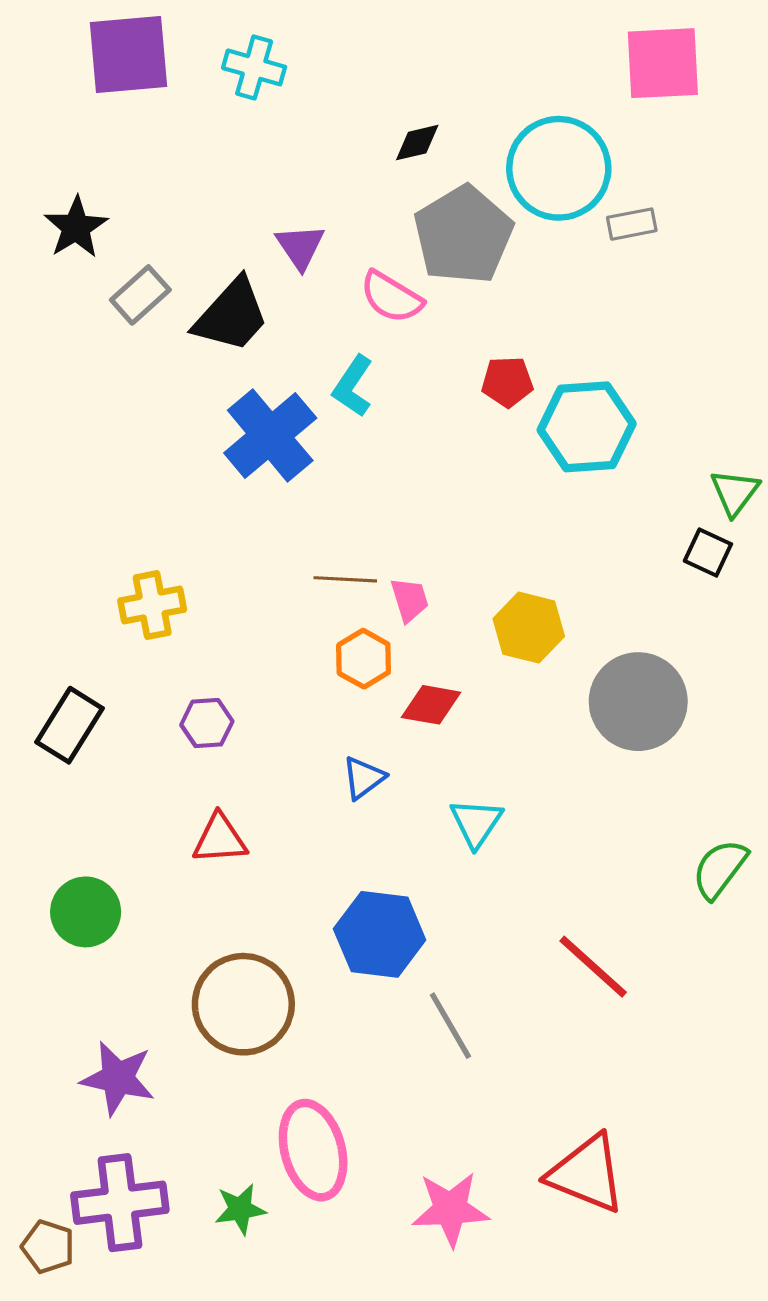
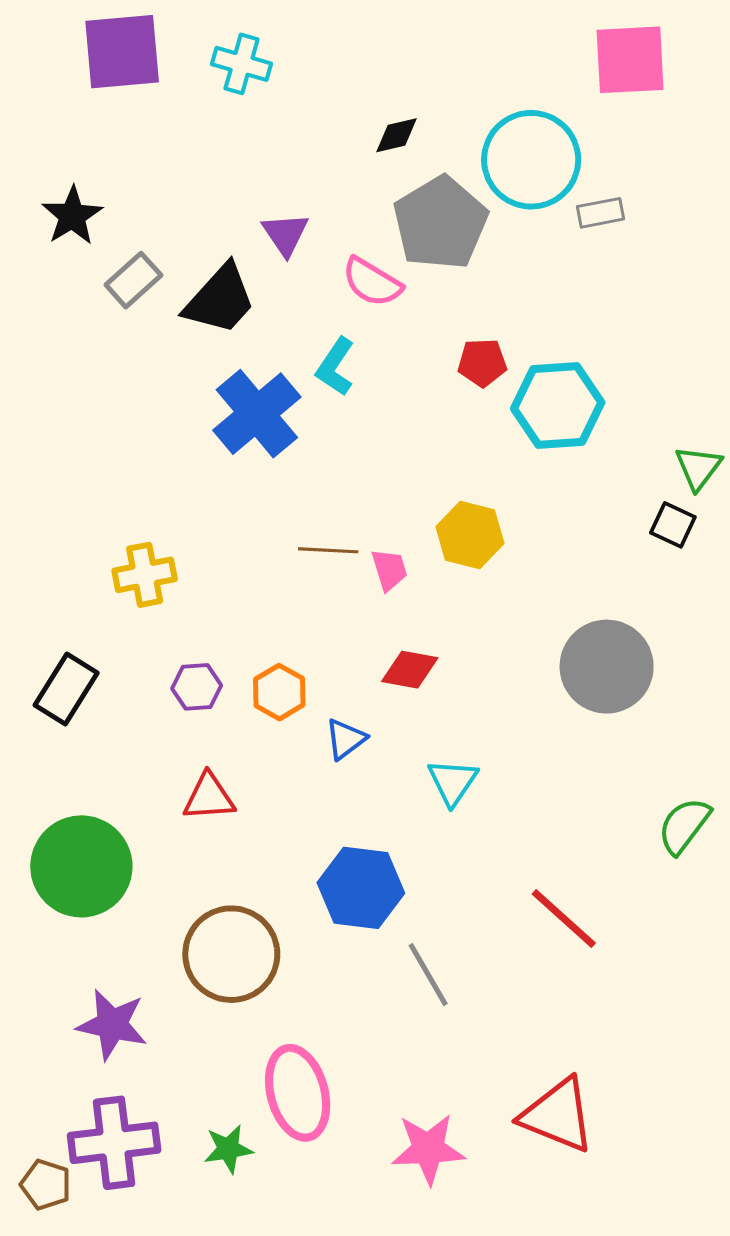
yellow hexagon: (529, 628) -> (470, 535), moved
orange hexagon: (364, 659) -> (279, 692), moved
green circle: (86, 912) -> (81, 866), size x1.5

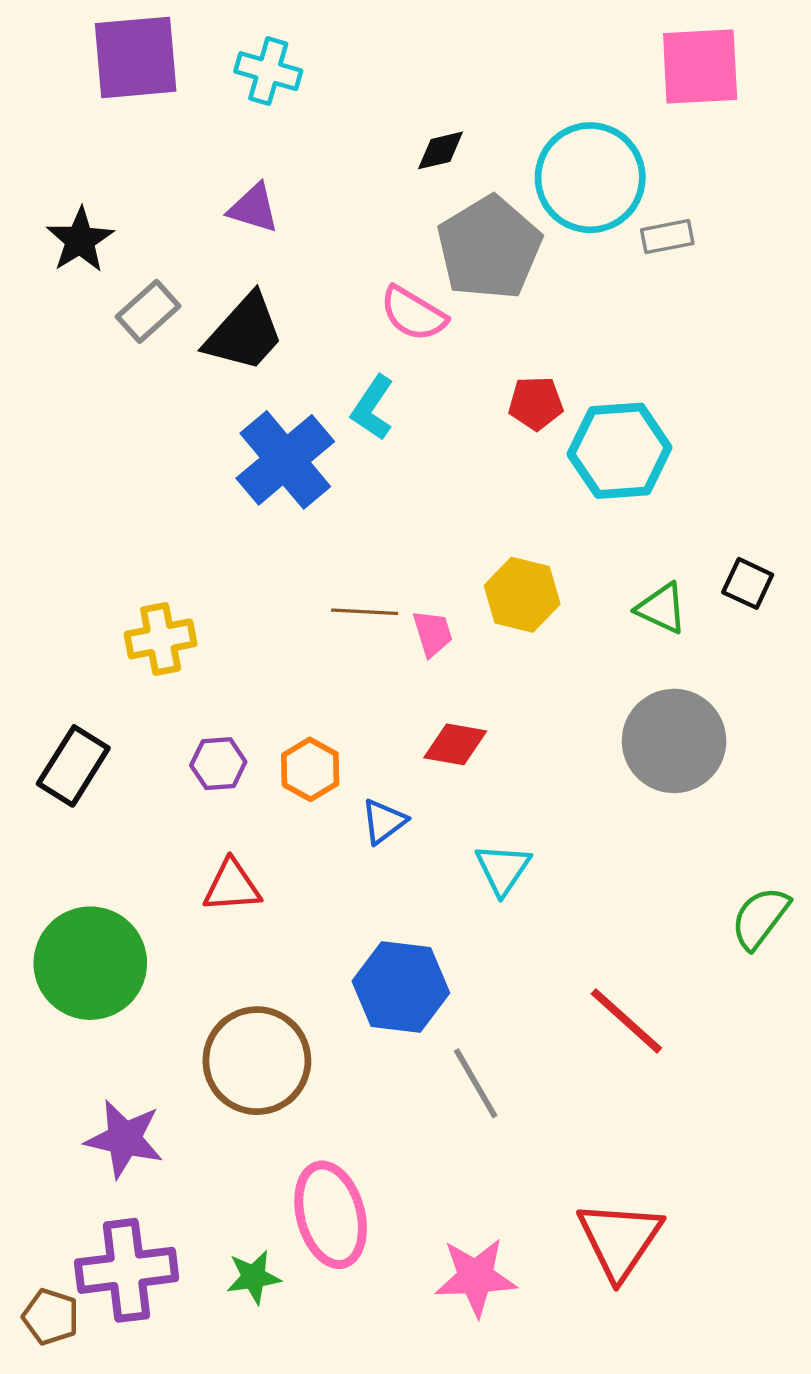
purple triangle: (285, 234) -> (253, 208), moved, turned -39
green triangle: (698, 468) -> (662, 608), moved, turned -42
red triangle: (558, 1115) -> (620, 1240), turned 42

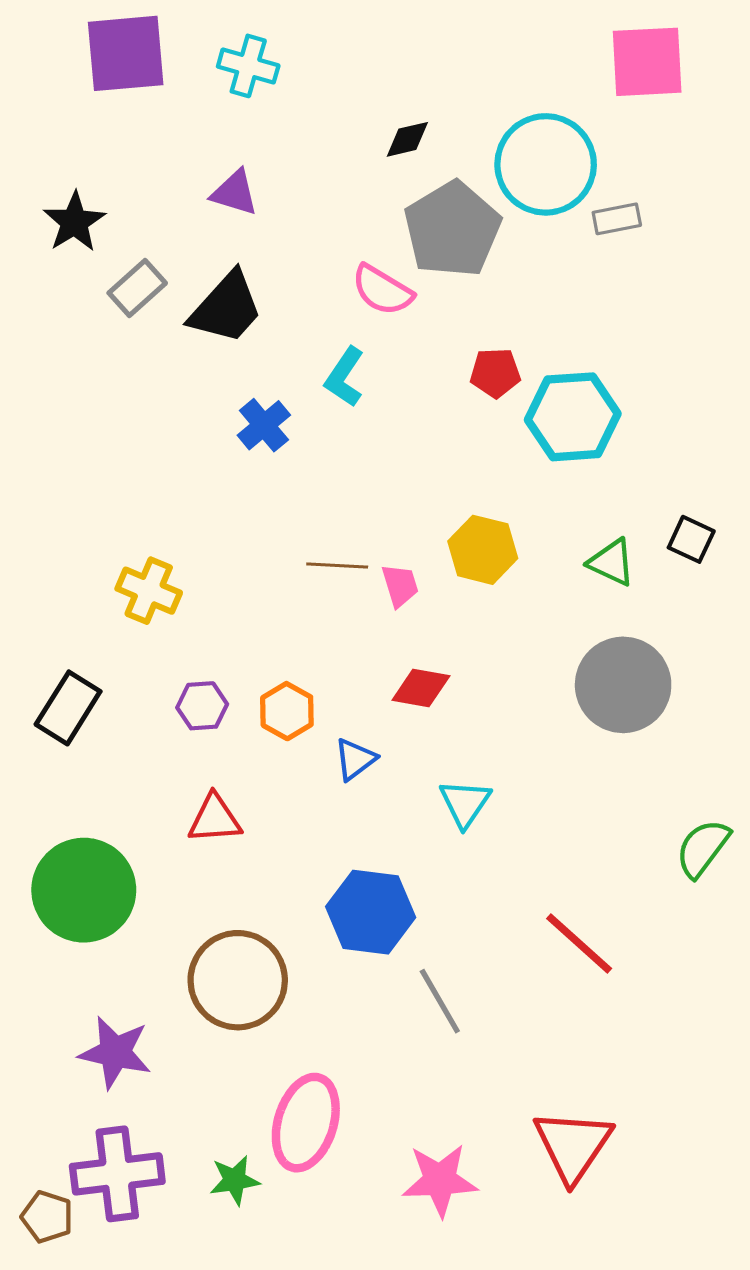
blue cross: (285, 460) -> (264, 425), size x0.6
yellow cross: (161, 639) -> (149, 591), turned 34
pink ellipse: (331, 1215) -> (306, 1123), turned 32

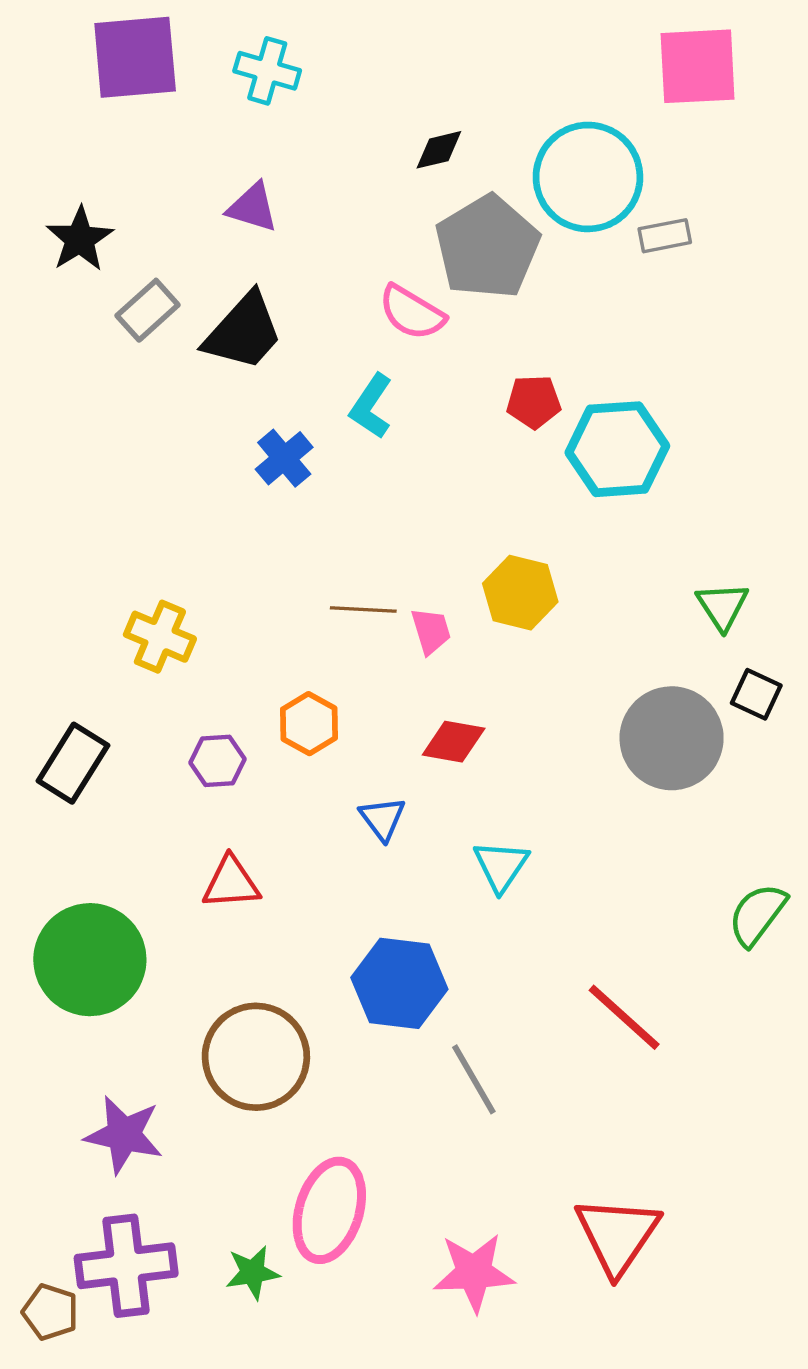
black square: (691, 539) -> (756, 694), moved
green triangle: (612, 562) -> (722, 606), moved, turned 32
orange hexagon: (287, 711) -> (309, 724), moved
blue triangle: (355, 759) -> (382, 818), turned -30

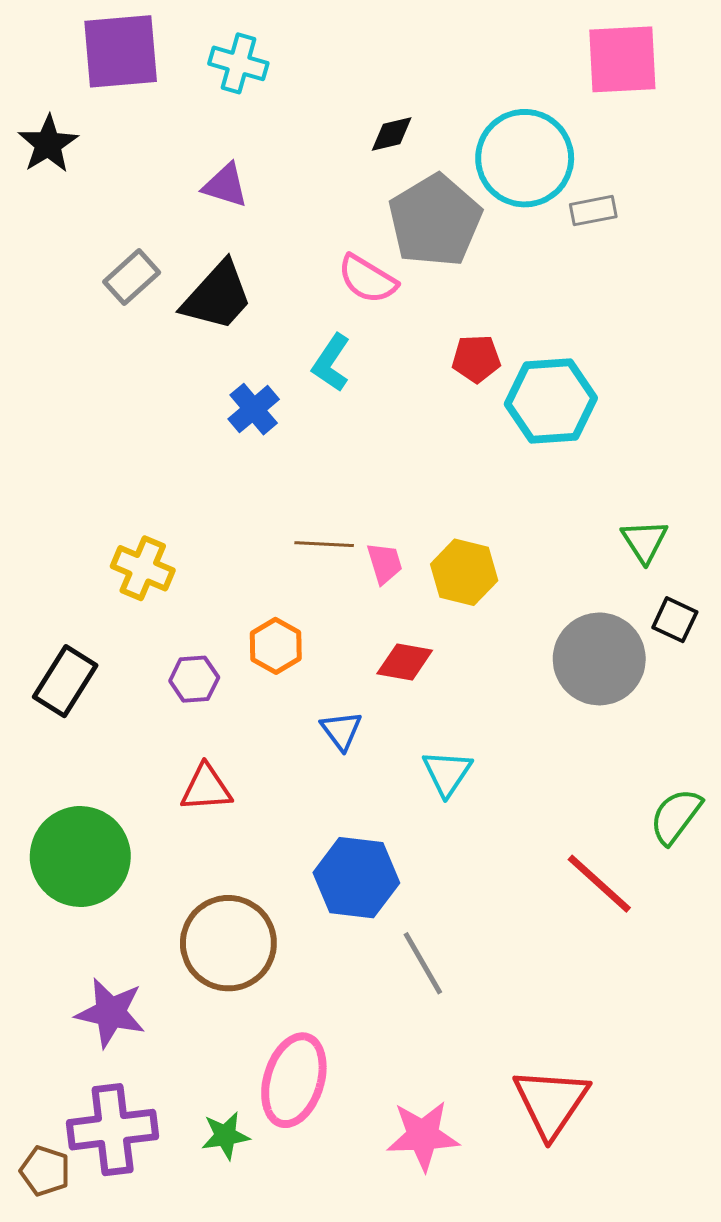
black star: (80, 239) -> (48, 144), moved
yellow hexagon: (520, 593) -> (464, 572), moved
red line: (624, 1017) -> (599, 884), moved

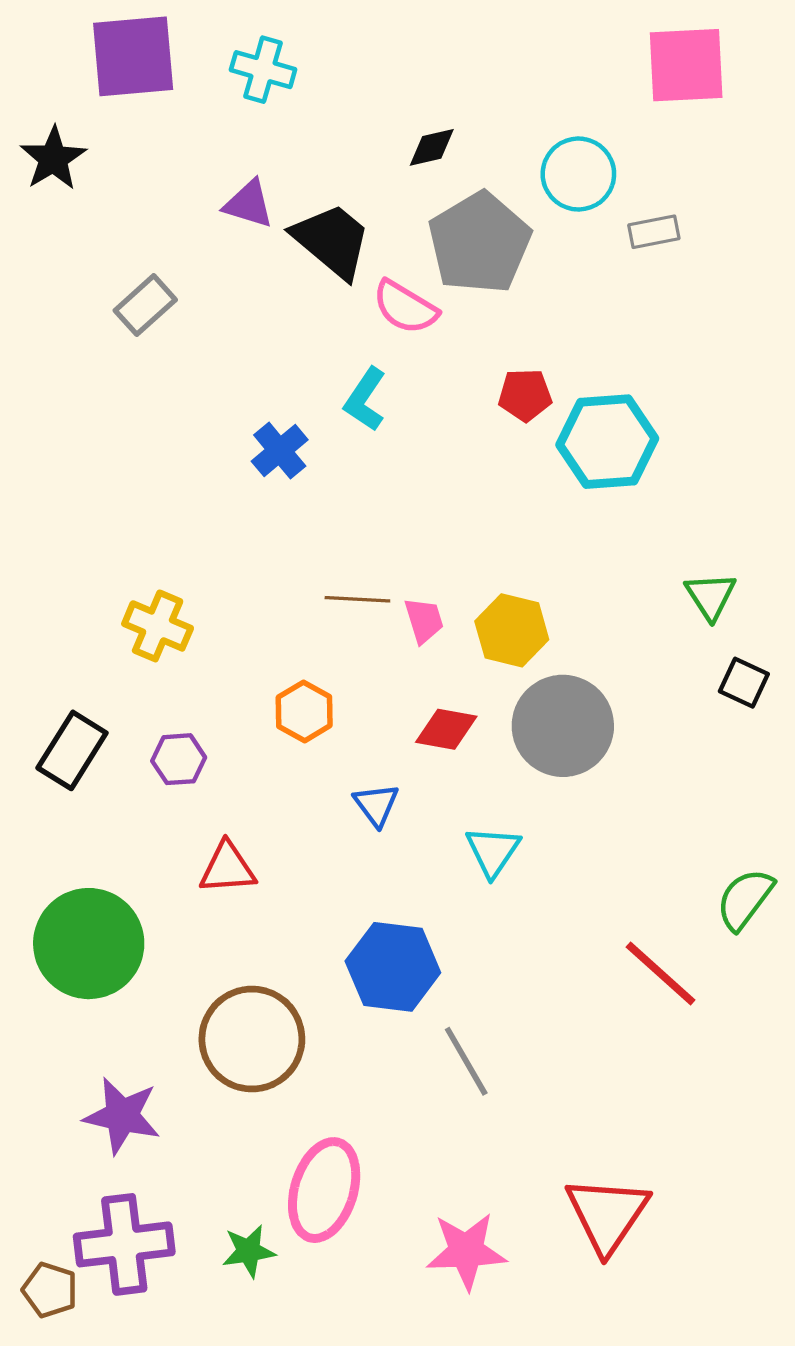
cyan circle: (525, 158) -> (578, 174), size x0.7
black trapezoid: (217, 296) -> (332, 241), moved, turned -92
gray circle: (599, 659) -> (563, 726), moved
purple hexagon: (194, 679) -> (179, 759), moved

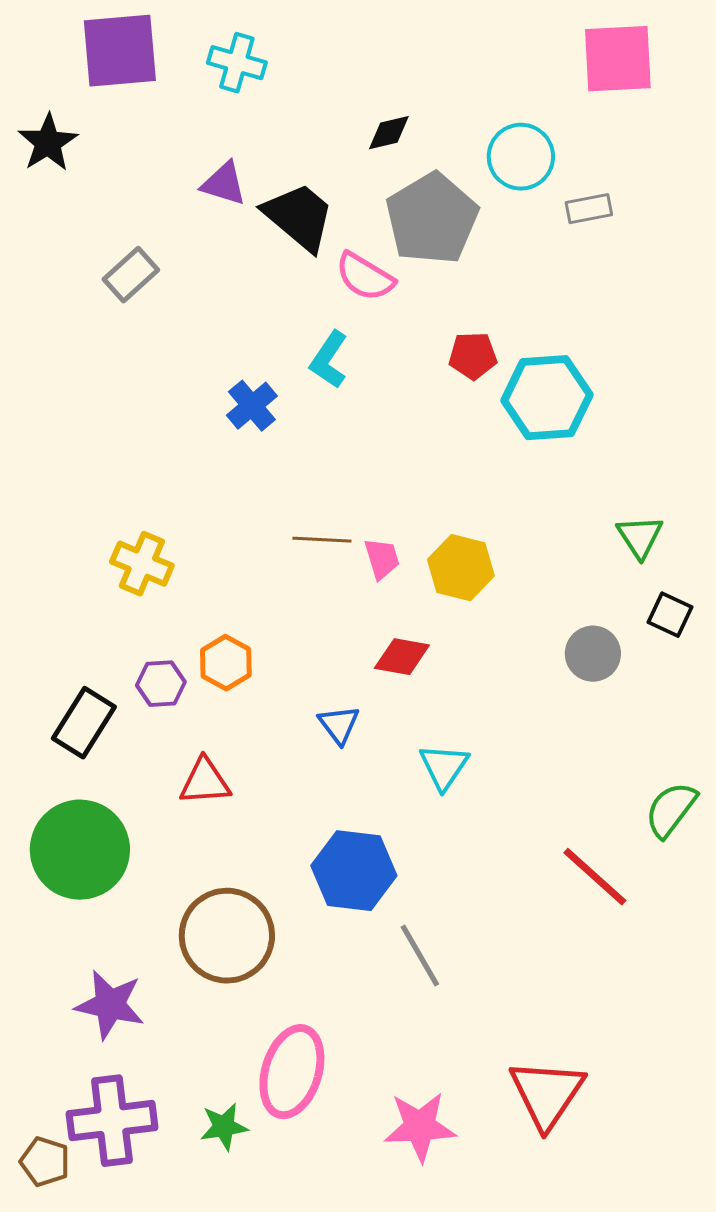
orange hexagon: (304, 711) -> (226, 663), moved
gray circle: (563, 726) -> (593, 654), moved, size x0.6
black rectangle: (72, 750) -> (84, 723), moved

